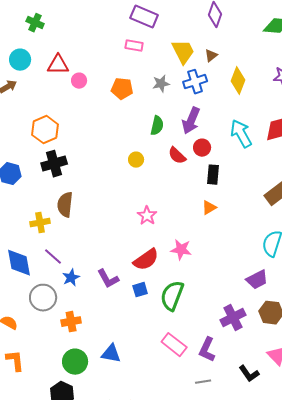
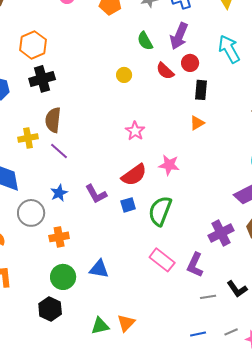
green semicircle: (157, 126) -> (145, 41), turned 138
purple line: (53, 257) -> (59, 151), moved
gray line: (203, 382) -> (208, 297), moved

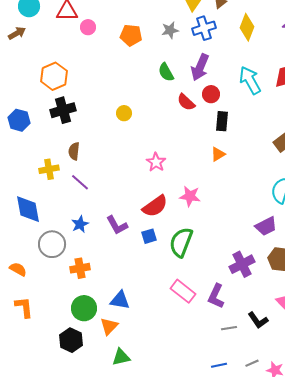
yellow circle: (124, 75) -> (124, 113), moved
brown semicircle: (53, 120) -> (74, 151), size x0.7
orange triangle: (126, 323) -> (109, 326), moved

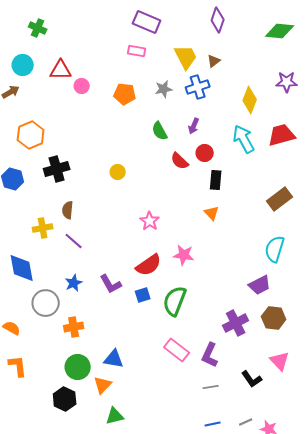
yellow diamond: (247, 27) -> (250, 100), moved
purple arrow: (200, 67) -> (194, 126), size x0.6
orange hexagon: (54, 76) -> (31, 135), moved
orange triangle: (218, 154) -> (212, 213), turned -42
gray line: (229, 328) -> (211, 387), moved

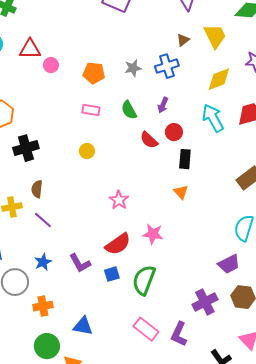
pink rectangle: (137, 51) -> (91, 110), moved
yellow trapezoid: (186, 57) -> (215, 36), moved
yellow diamond: (250, 100) -> (219, 79), turned 48
blue triangle: (114, 359) -> (83, 326), moved

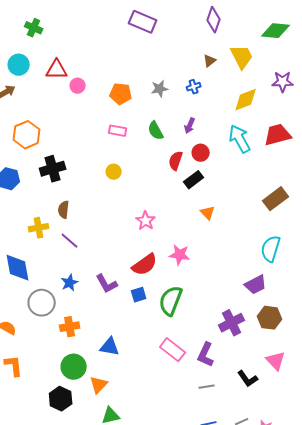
blue cross: (167, 66) -> (194, 87), size x0.6
red semicircle: (149, 140) -> (176, 161), turned 66
black rectangle: (185, 159) -> (194, 180), moved, turned 48

